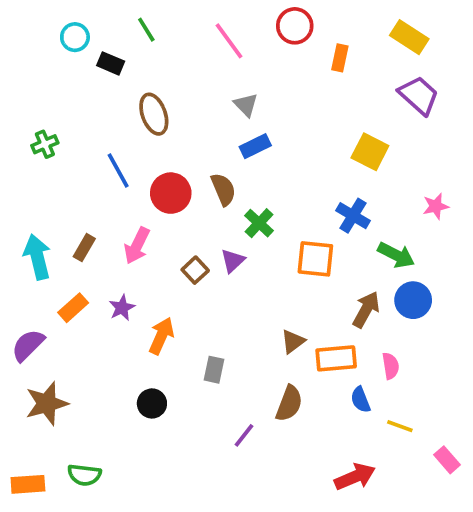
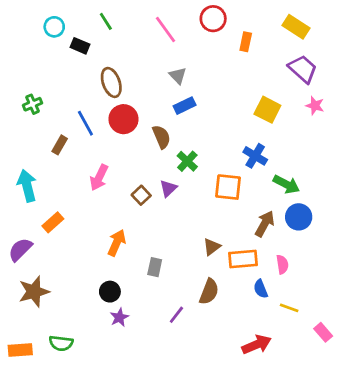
red circle: (171, 193) -> (123, 119), moved
pink star: (436, 206) -> (315, 106), moved, turned 30
brown rectangle: (84, 248) -> (60, 145), moved
purple star: (122, 308) -> (119, 317), moved

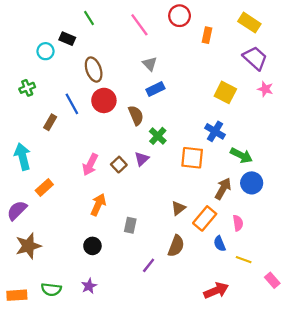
cyan circle: (54, 27) -> (46, 51), moved
pink arrow: (99, 178) -> (90, 165), moved
orange rectangle: (243, 259) -> (205, 218), turned -45
purple star: (119, 317) -> (89, 286), moved

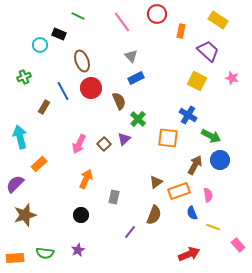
green line: (89, 18) -> (78, 16), turned -32
purple trapezoid: (255, 58) -> (208, 51), moved
orange rectangle: (205, 218) -> (179, 191), turned 30

